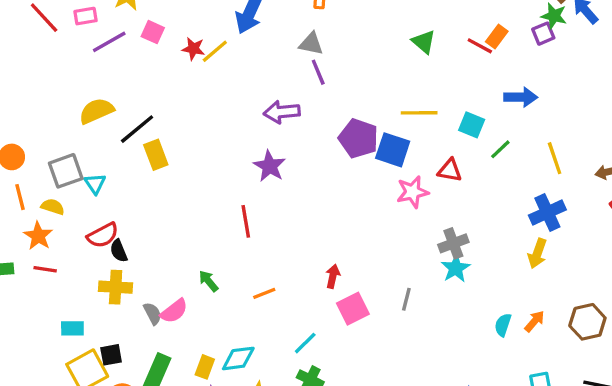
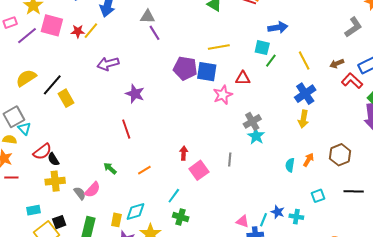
pink square: (153, 32) -> (52, 25), size x1.6
purple arrow: (282, 112) -> (108, 64), moved
cyan square: (472, 125) -> (262, 48), moved
cyan triangle: (95, 184) -> (24, 129), moved

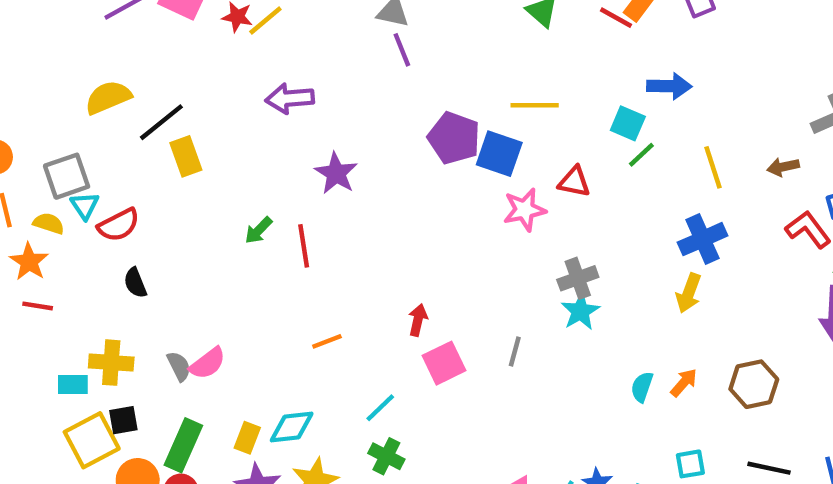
brown arrow: (337, 64) -> (783, 167), moved
red semicircle: (42, 152) -> (119, 225), moved
green arrow: (110, 168) -> (259, 230), moved, turned -96
yellow cross: (55, 181) -> (111, 363), moved

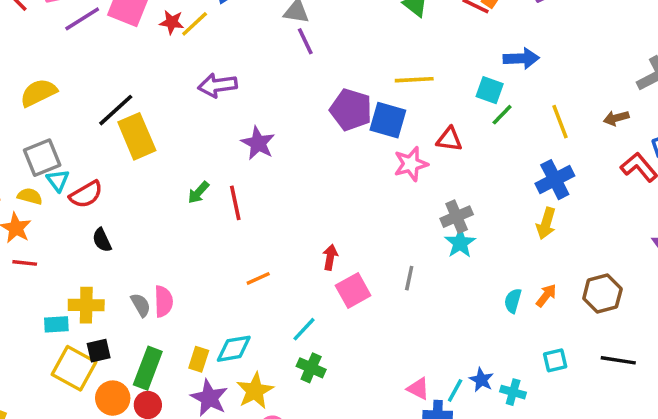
yellow semicircle: (108, 97) -> (38, 93), moved
yellow rectangle: (186, 156) -> (137, 136), size x1.4
pink semicircle: (208, 363) -> (163, 301), turned -52
yellow square: (92, 440) -> (74, 368), turned -30

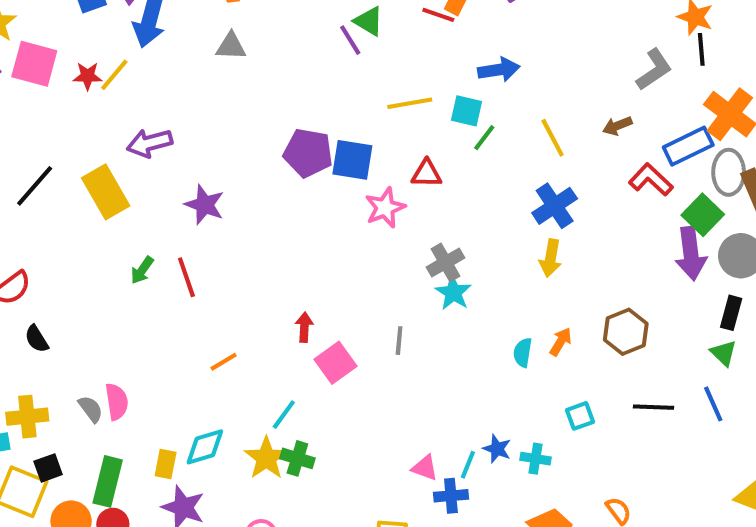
purple line: (305, 41) -> (350, 40), moved
yellow line: (414, 80) -> (410, 103), moved
yellow rectangle: (137, 136) -> (106, 192), moved
yellow star: (255, 391) -> (266, 458), moved

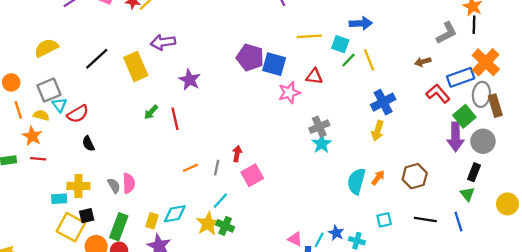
yellow line: (553, 138) -> (369, 60), moved
gray line: (399, 341) -> (217, 168), moved
cyan semicircle: (523, 353) -> (356, 181), size x1.6

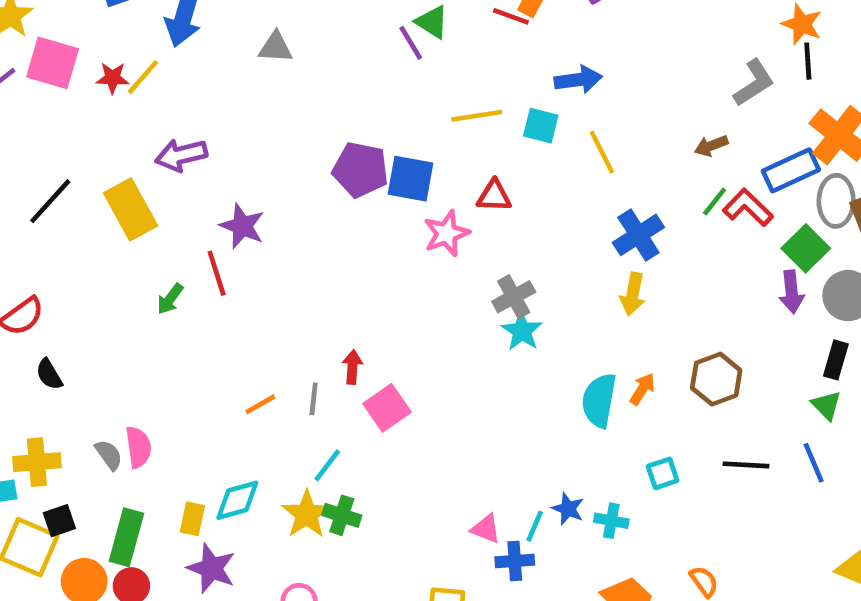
green line: (348, 60) -> (715, 202), moved
red line: (175, 119) -> (217, 273), moved
purple arrow: (455, 137) -> (792, 292), size x0.7

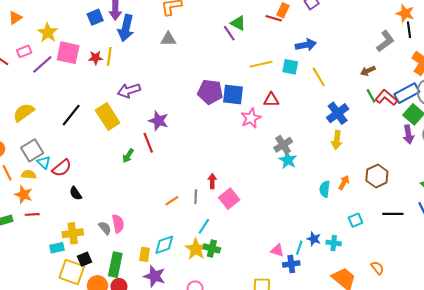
yellow line: (143, 77) -> (109, 56), turned -30
blue rectangle: (791, 170) -> (407, 93), moved
green line: (715, 202) -> (371, 96), turned -64
cyan semicircle: (599, 400) -> (325, 189), size x0.7

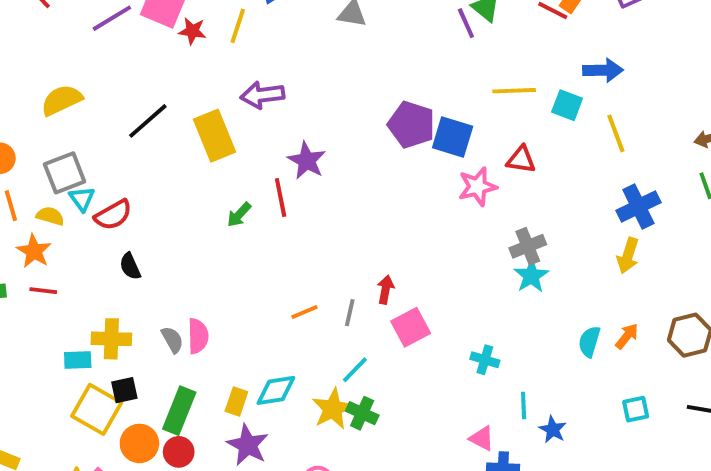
red star: (96, 58) -> (192, 31), moved
cyan cross: (334, 243) -> (485, 360), moved
cyan line: (299, 248) -> (524, 406), moved, turned -32

